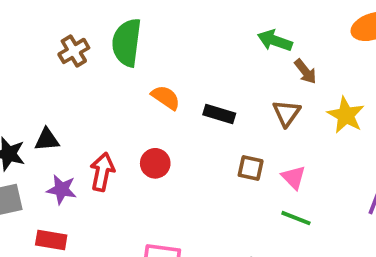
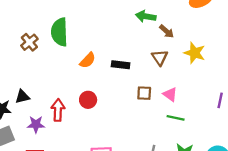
orange semicircle: (166, 97) -> (88, 60), turned 108

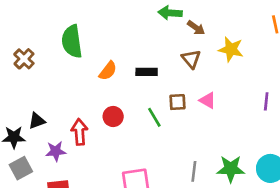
brown cross: (29, 42) -> (24, 59), moved
green line: (176, 118) -> (154, 117), moved, turned 54

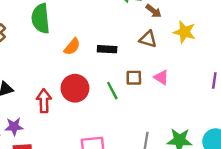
brown triangle: (191, 59) -> (148, 39), turned -36
red circle: (113, 116) -> (75, 88), size x1.5
purple star: (56, 151) -> (14, 127), moved

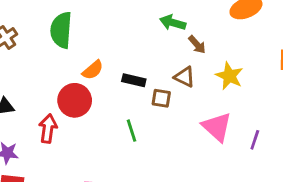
pink triangle: (161, 77) -> (217, 127), moved, size x1.6
brown square: (134, 78) -> (161, 98), moved
red circle: (75, 88) -> (75, 100), moved

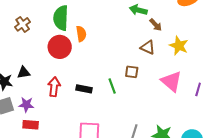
orange semicircle: (93, 70) -> (81, 34), moved, turned -56
black rectangle: (134, 80) -> (84, 89), moved
brown square: (161, 98) -> (132, 72), moved
red circle: (75, 100) -> (60, 47), moved

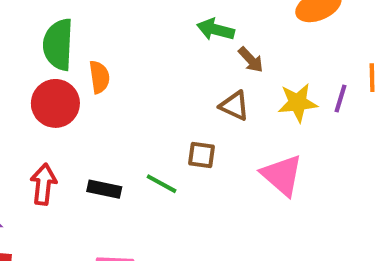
yellow star: (179, 46) -> (298, 103), turned -30
green line: (112, 86) -> (161, 184), turned -42
purple line: (198, 89) -> (341, 99), moved

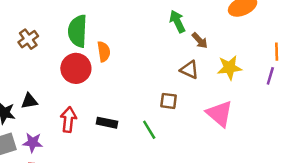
green arrow: (216, 30) -> (177, 21), turned 50
purple line: (341, 99) -> (270, 76), moved
green line: (161, 184) -> (149, 130), moved, turned 30

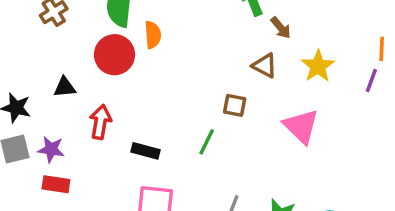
yellow star: (229, 68) -> (318, 66), turned -30
black triangle: (29, 101) -> (65, 87), moved
black rectangle: (107, 123) -> (145, 151), moved
green line: (149, 130) -> (207, 142), turned 54

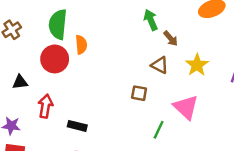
green line: (207, 142) -> (159, 130), moved

